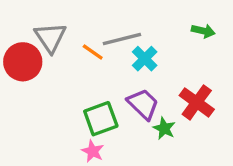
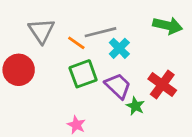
green arrow: (203, 31) -> (168, 25), size x1.5
red circle: (23, 62) -> (19, 70), moved
green square: (101, 119) -> (83, 74), moved

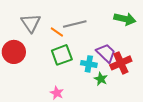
cyan cross: (119, 48) -> (89, 64), moved, turned -35
red cross: (162, 85) -> (121, 63), turned 30
purple trapezoid: (118, 86) -> (106, 53), moved

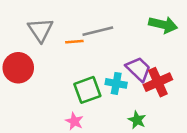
orange line: (57, 32) -> (74, 42), turned -40
green square: (62, 55) -> (87, 90), moved
green star: (101, 79) -> (137, 120), moved

